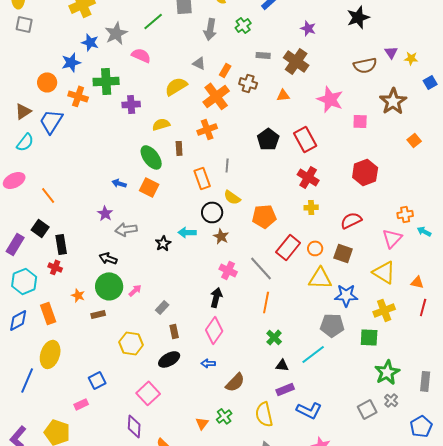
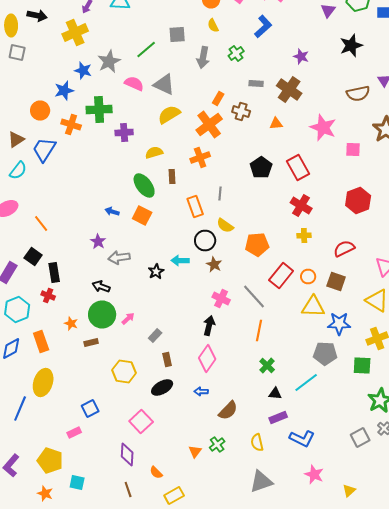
gray triangle: (199, 63) -> (164, 84), moved, size x1.6
yellow semicircle: (264, 414) -> (257, 442), size x0.7

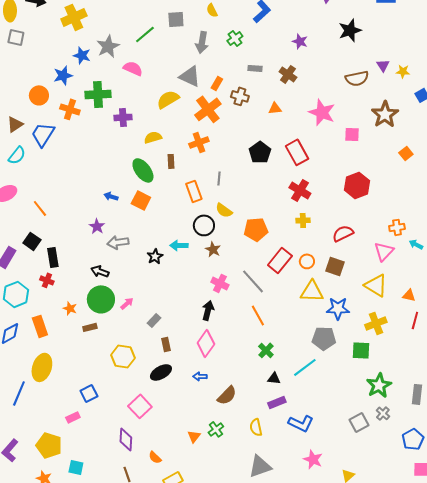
gray triangle: (164, 84) -> (190, 76), moved
brown cross: (289, 90) -> (288, 74), size x0.7
orange line: (259, 330) -> (258, 315), turned -40

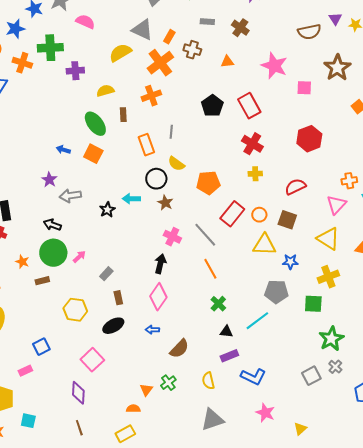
blue star: (338, 308) -> (290, 262), size x0.7
orange semicircle: (155, 457) -> (133, 409), moved, turned 136

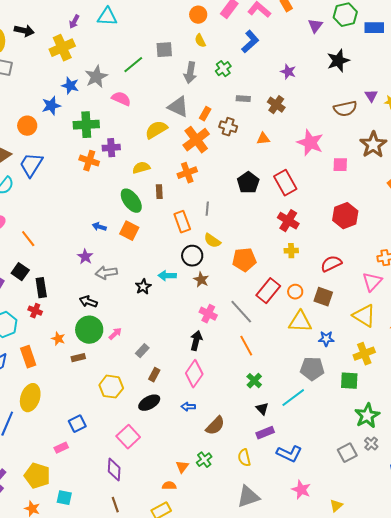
orange cross: (22, 63) -> (89, 161), moved
brown rectangle: (118, 298) -> (154, 375), turned 40
black triangle: (226, 332) -> (262, 409), turned 40

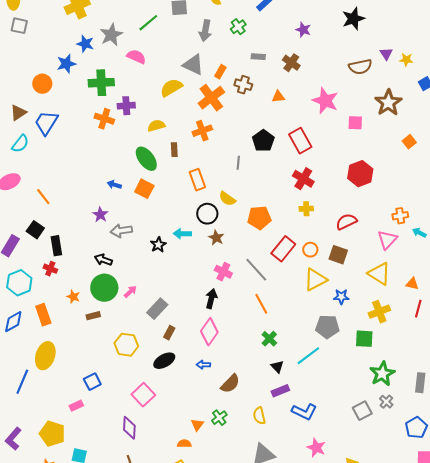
gray line: (207, 209) -> (238, 163), moved
yellow triangle: (300, 322) -> (315, 280), turned -30
gray rectangle: (142, 351) -> (157, 309), size x1.5

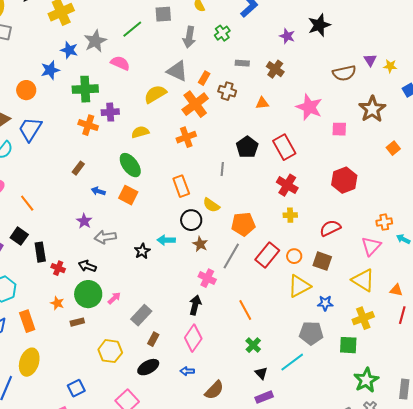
black star: (353, 19) -> (319, 25), moved
brown rectangle: (174, 150) -> (78, 168), moved, turned 40
red cross: (50, 269) -> (58, 268), moved
gray line: (256, 270) -> (231, 256), moved, turned 72

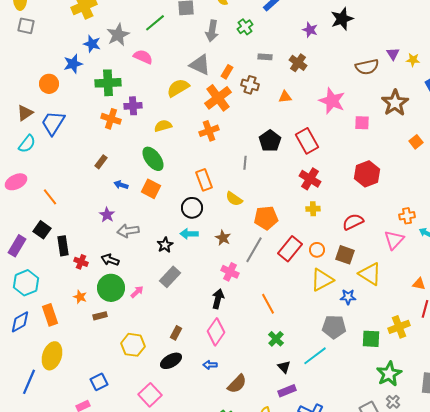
black circle: (191, 220) -> (192, 208), moved
yellow triangle: (363, 280) -> (370, 274), moved
gray rectangle: (141, 315) -> (170, 277), moved
yellow cross: (363, 318) -> (399, 327), moved

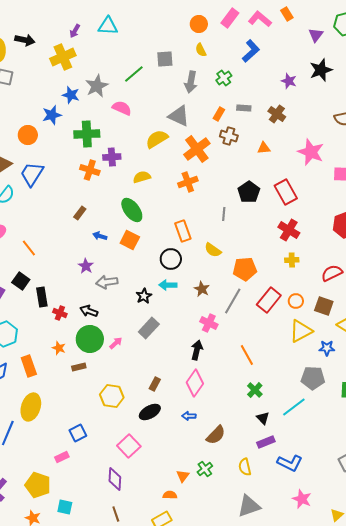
orange rectangle: (227, 72) -> (219, 114), moved

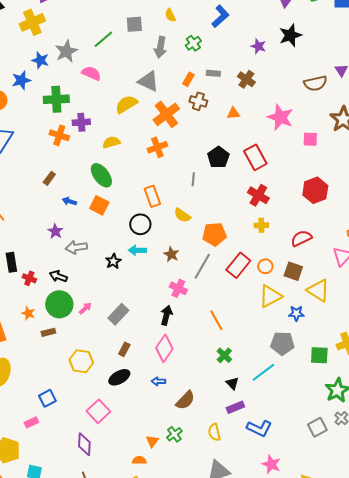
gray rectangle: (149, 328) -> (118, 314), moved

